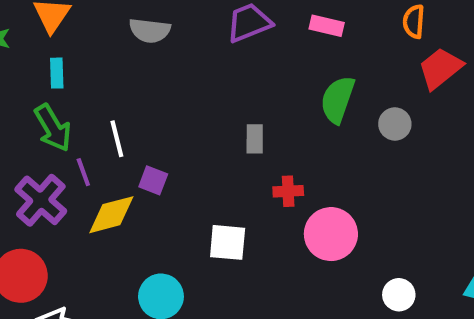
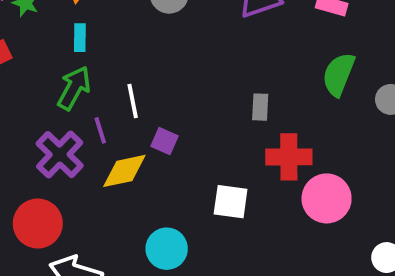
green arrow: (53, 128) -> (74, 88), turned -123
red cross: (288, 191) -> (289, 157), size x1.6

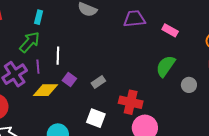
gray rectangle: (260, 107) -> (98, 82), moved, turned 40

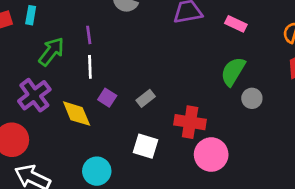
cyan rectangle: (39, 17) -> (31, 15), moved
purple line: (38, 67) -> (89, 35), moved
gray circle: (189, 85) -> (252, 98), moved
yellow diamond: (45, 90) -> (77, 114), turned 70

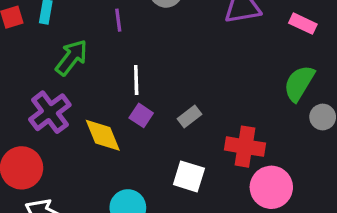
purple line: (89, 35) -> (118, 20), moved
white line: (90, 67) -> (136, 80), moved

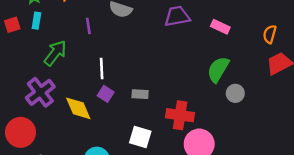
gray rectangle: (189, 117) -> (140, 94), turned 42

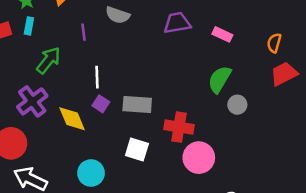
gray rectangle: (140, 94) -> (137, 105), size x1.6

